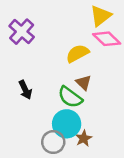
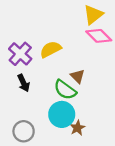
purple cross: (22, 32) -> (20, 54), moved
yellow semicircle: (77, 53) -> (50, 49), moved
gray circle: (53, 142) -> (24, 131), moved

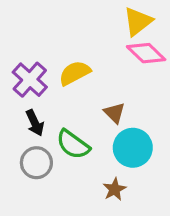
green semicircle: (65, 90) -> (73, 144), moved
cyan circle: (62, 114) -> (133, 148), moved
gray circle: (24, 131) -> (36, 163), moved

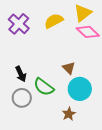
yellow semicircle: (75, 73) -> (54, 21), moved
purple cross: (30, 80) -> (19, 24), moved

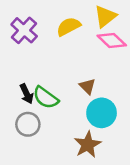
green semicircle: (44, 87) -> (46, 98), moved
brown star: (69, 114) -> (88, 145), size x1.5

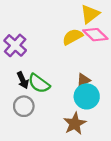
yellow semicircle: (69, 27) -> (73, 37), moved
purple cross: (24, 30) -> (15, 45), moved
brown triangle: (88, 86) -> (83, 80), moved, turned 48

